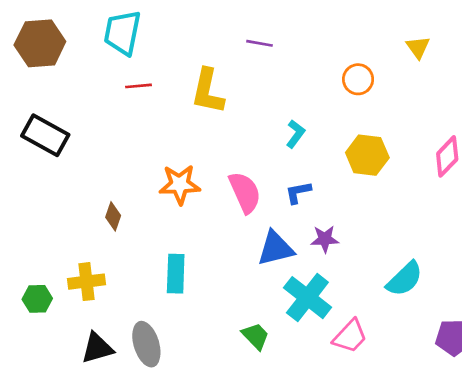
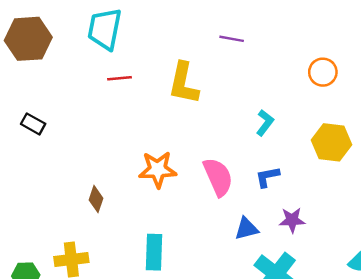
black rectangle: (45, 135) -> (33, 124), size x0.6
blue triangle: (276, 248) -> (246, 229), size x0.7

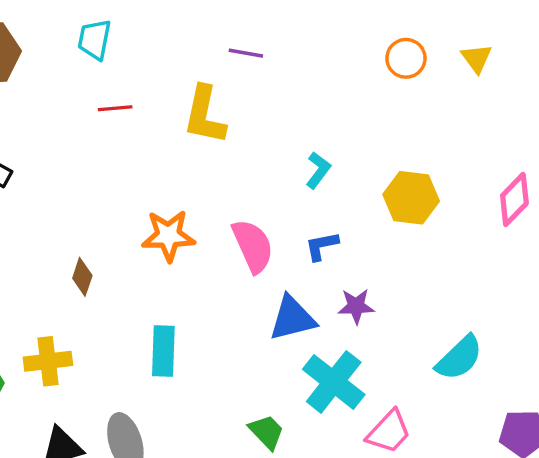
cyan trapezoid: (105, 29) -> (94, 39), size x0.7
purple line: (232, 39) -> (246, 53), moved
orange circle: (323, 72) -> (406, 58), moved
blue triangle: (246, 229) -> (292, 318), size x1.4

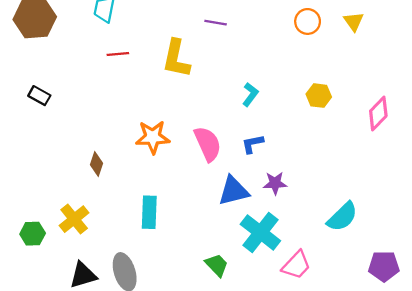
purple line: (246, 53) -> (216, 23), moved
yellow hexagon: (411, 198) -> (319, 96), moved, size x0.7
yellow cross: (48, 361) -> (74, 219), turned -32

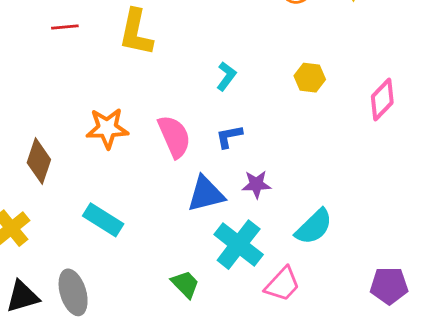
brown diamond: (97, 164) -> (39, 161), size x1.5
cyan rectangle: (149, 212) -> (103, 220), turned -60
cyan semicircle: (342, 217) -> (314, 227), moved

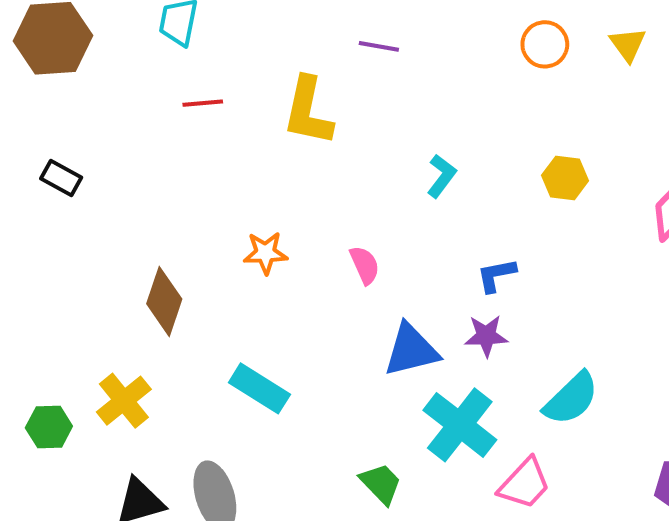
orange star: (107, 128) -> (265, 253), size x0.7
pink semicircle: (174, 136) -> (365, 265), size x0.6
blue L-shape: (229, 136) -> (496, 275), moved

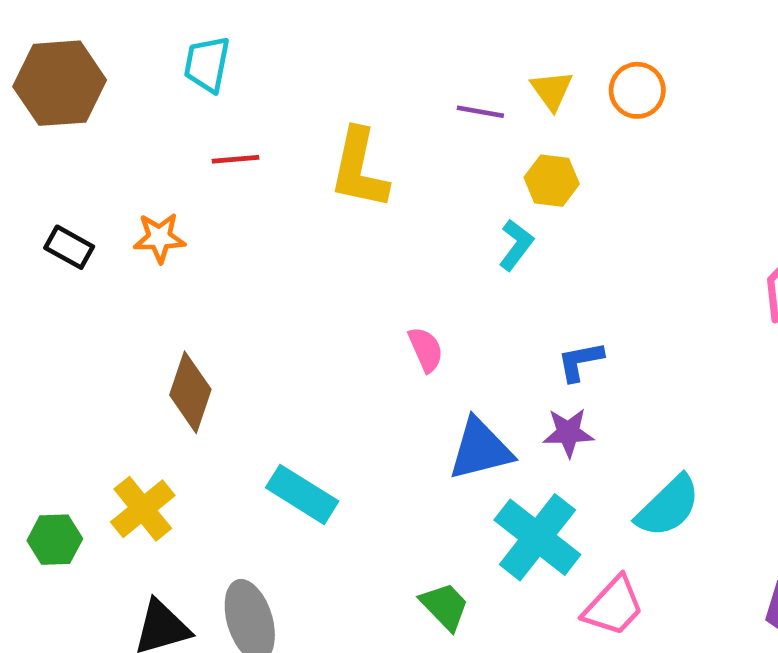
yellow triangle: (628, 44) -> (552, 90), moved
purple line: (379, 46) -> (480, 112), moved
yellow hexagon: (565, 178) -> (552, 181), moved
orange star: (265, 253) -> (159, 238), moved

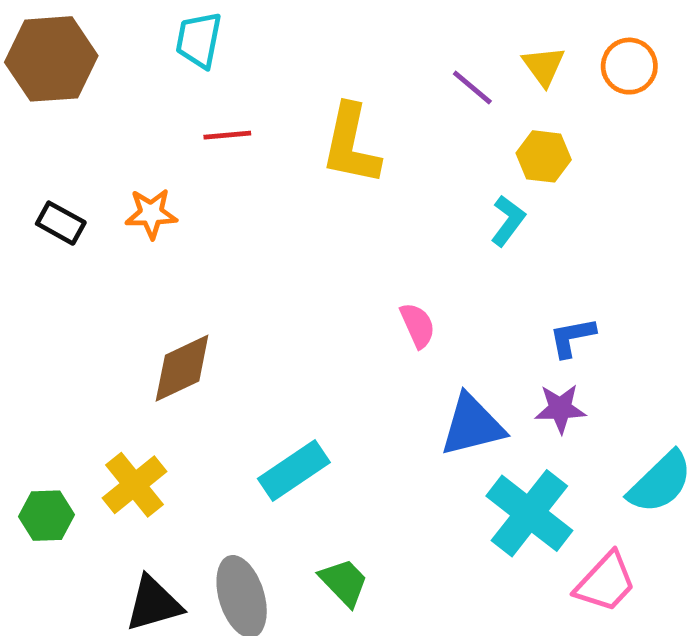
purple line: (480, 112) -> (472, 87), turned 30
brown diamond: (190, 392) -> (182, 368), turned 46
cyan rectangle: (302, 494) -> (294, 470), turned -66
green trapezoid: (445, 606) -> (344, 582), moved

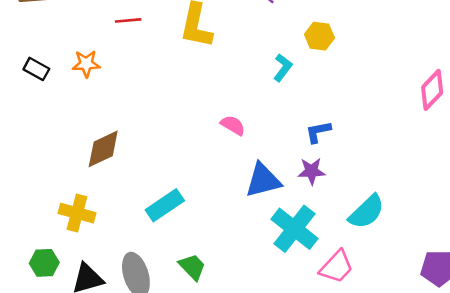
yellow hexagon: (544, 156) -> (319, 36), moved
pink semicircle: (418, 325) -> (233, 125), turned -35
yellow cross: (135, 485) -> (77, 213), turned -36
green hexagon: (47, 516) -> (44, 263), moved

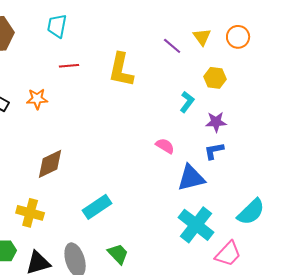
pink semicircle: (233, 125) -> (165, 146), moved
purple star: (312, 171) -> (216, 122), moved
blue triangle: (263, 180) -> (191, 178), moved

